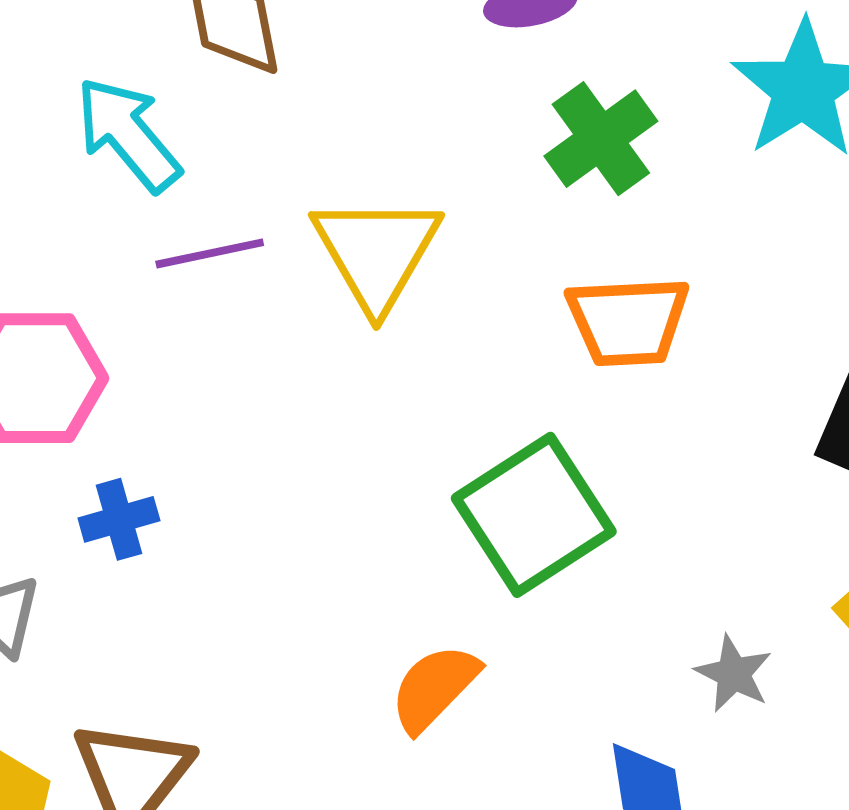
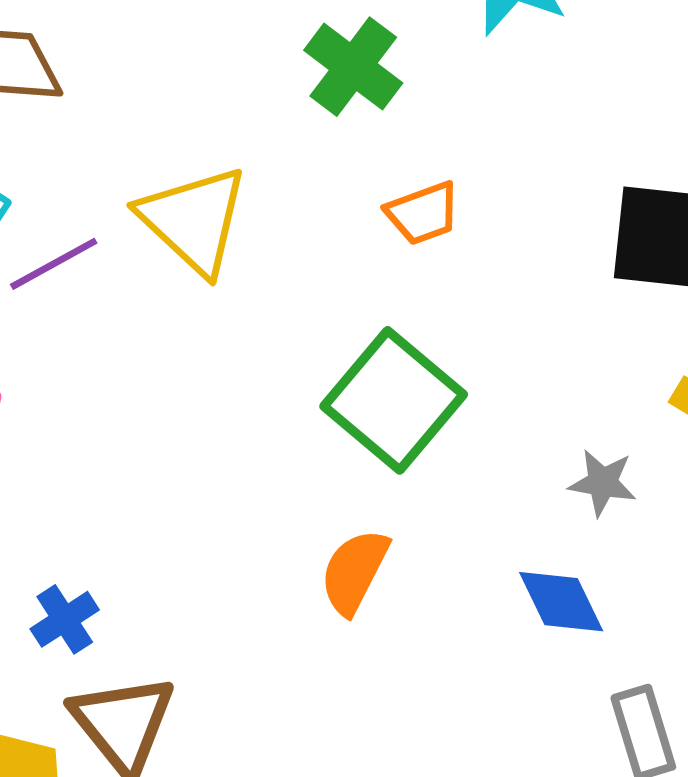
orange trapezoid: (628, 321) -> (423, 213), size x0.7
blue cross: (119, 519) -> (65, 619), moved

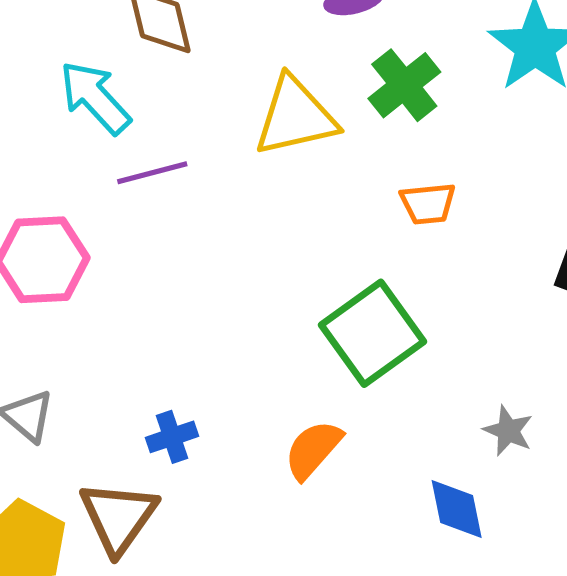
yellow triangle: (194, 220) -> (295, 117), moved, turned 50
blue cross: (65, 619) -> (172, 437), moved

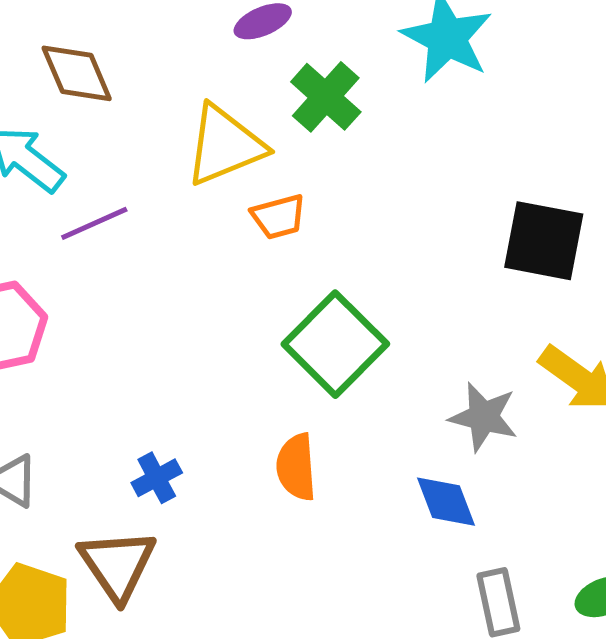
orange trapezoid: (428, 204) -> (278, 217), moved
gray star: (508, 431) -> (483, 417), size x1.4
orange semicircle: (313, 450) -> (296, 467), turned -36

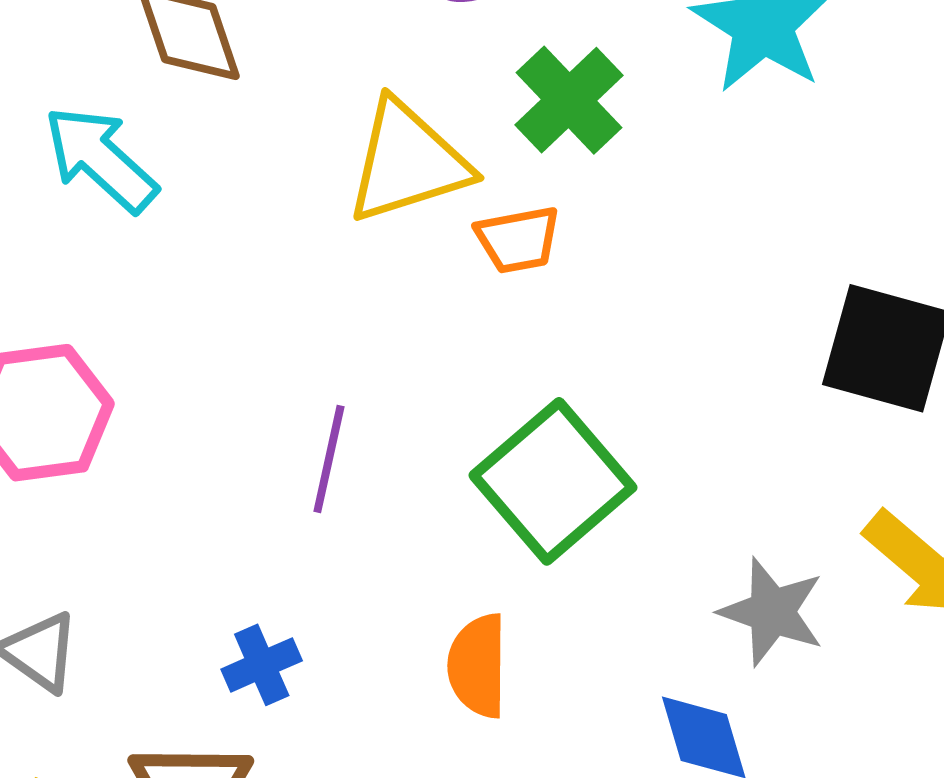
orange trapezoid: (278, 217) -> (518, 239), moved
purple line: (94, 223) -> (329, 459), moved, turned -58

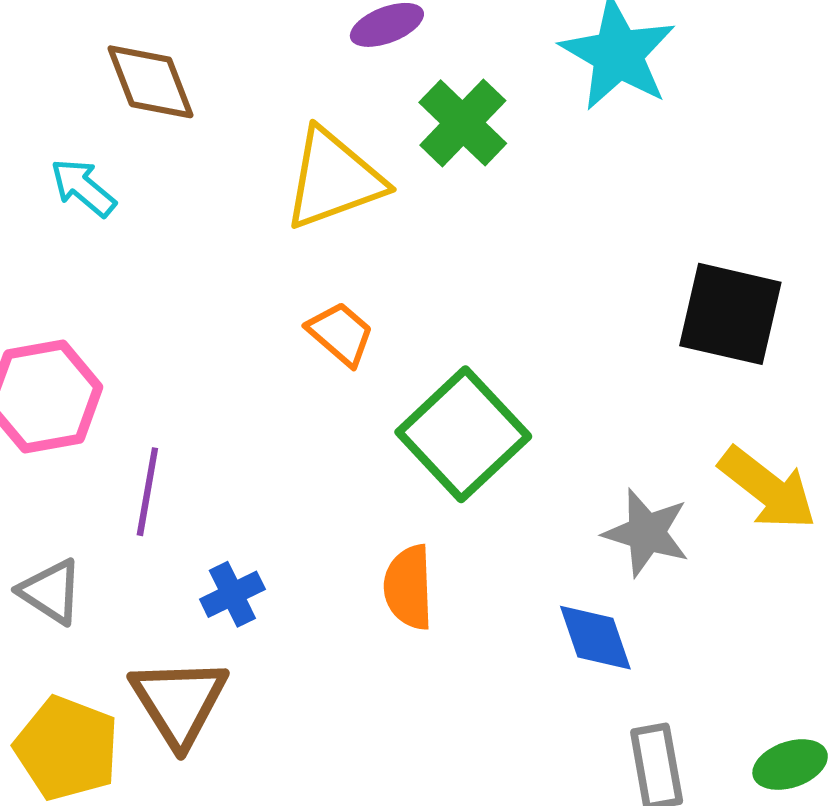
cyan arrow: (101, 159) -> (83, 188), size x0.7
orange trapezoid: (518, 239) -> (341, 334), moved, turned -126
purple line: (329, 459) -> (147, 492), moved

